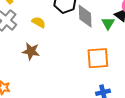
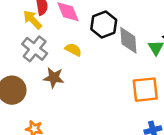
brown star: (31, 51) -> (54, 78), moved

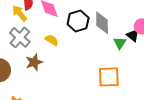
gray diamond: (128, 40) -> (102, 23), moved
brown star: (54, 78) -> (34, 62), turned -30

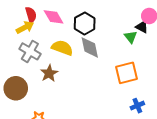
yellow arrow: (20, 13) -> (25, 27), turned 114
gray diamond: (102, 23) -> (90, 47), moved
yellow semicircle: (52, 40) -> (62, 48), size x1.5

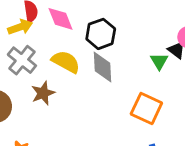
orange square: (126, 73) -> (146, 108), turned 30

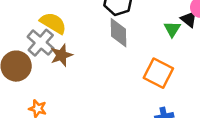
gray cross: (22, 60) -> (41, 43), moved
yellow semicircle: (66, 62) -> (53, 23), moved

